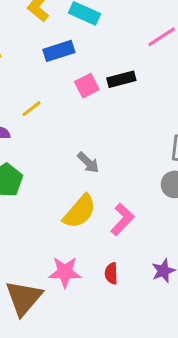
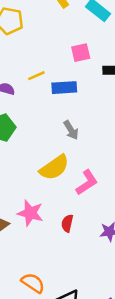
blue rectangle: (59, 51) -> (64, 88), moved
pink square: (87, 86) -> (81, 53), moved

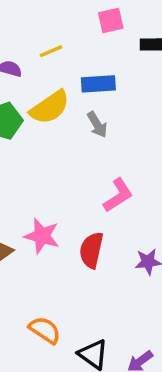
blue rectangle: (64, 88) -> (98, 84), moved
yellow semicircle: (54, 168) -> (50, 107), moved
red semicircle: (67, 223) -> (91, 250), size x1.5

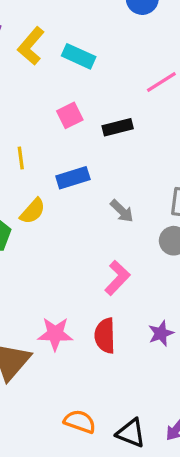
yellow line: (51, 51) -> (21, 158), turned -60
yellow semicircle: (50, 107) -> (33, 211), size x0.7
gray arrow: (97, 125) -> (122, 211), moved

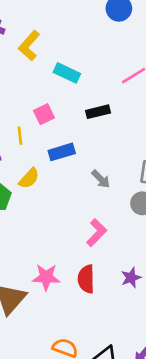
cyan rectangle: (79, 56) -> (67, 73), moved
pink square: (70, 115) -> (44, 114), moved

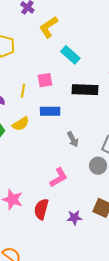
black rectangle: (98, 112) -> (85, 90), size x1.4

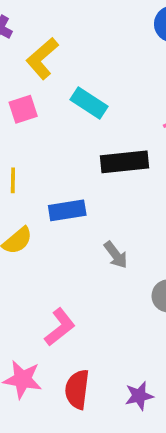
pink square: (45, 80) -> (23, 109), moved
pink L-shape: (59, 178) -> (60, 327), moved

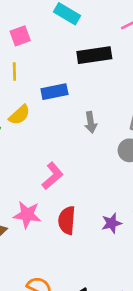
pink square: (23, 109) -> (20, 36), moved
gray arrow: (116, 255) -> (91, 122), turned 30

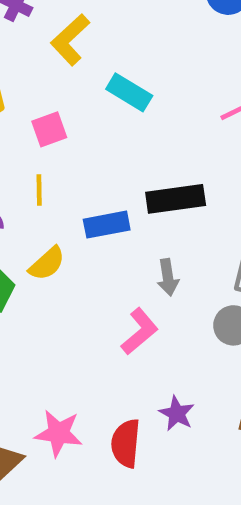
black rectangle: (94, 55) -> (176, 199), moved
pink L-shape: (53, 176) -> (140, 331), moved
purple star: (112, 223) -> (177, 413), moved, turned -30

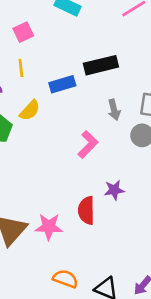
gray arrow: (168, 277) -> (114, 110), moved
purple star: (177, 413) -> (114, 190), turned -30
pink star: (59, 433) -> (49, 227), moved

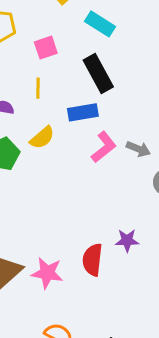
black rectangle: (101, 65) -> (98, 73), moved, turned 68
gray arrow: (114, 110) -> (138, 149), turned -60
pink L-shape: (88, 144) -> (104, 147), moved

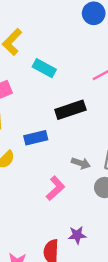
black rectangle: (98, 73) -> (70, 110), moved, turned -76
pink L-shape: (104, 147) -> (55, 188), moved

